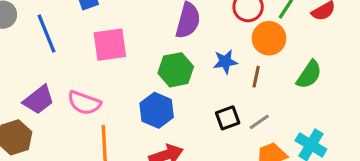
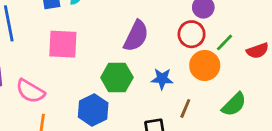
brown line: (256, 77) -> (185, 108), moved

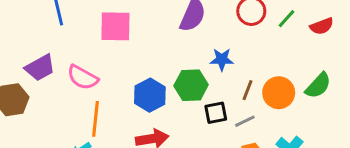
orange circle: (205, 65) -> (279, 93), moved
green hexagon: (117, 78) -> (191, 85), moved
green semicircle: (234, 104) -> (318, 86), moved

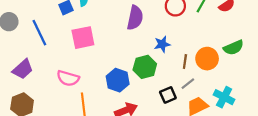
purple trapezoid: (40, 68) -> (23, 69), moved
green semicircle: (318, 86) -> (234, 48), turned 36
black square: (216, 113) -> (168, 95), moved

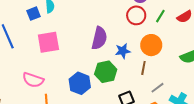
purple semicircle: (135, 18) -> (99, 38), moved
orange circle: (207, 59) -> (151, 45), moved
gray line: (188, 84) -> (158, 88), moved

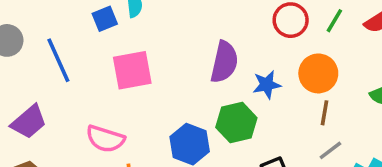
brown line: (143, 68) -> (324, 113), moved

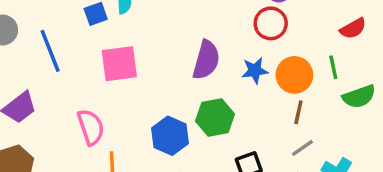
green line: (334, 21) -> (333, 67), moved, turned -45
blue star: (267, 85) -> (255, 71), moved
pink semicircle: (105, 139) -> (91, 127), turned -129

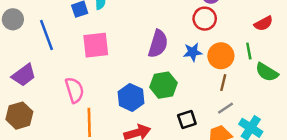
green semicircle: (359, 96) -> (267, 72), turned 50

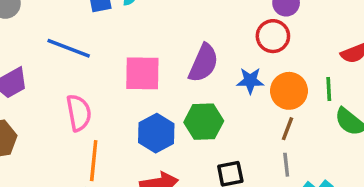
blue line: (47, 35) -> (69, 48), moved, turned -56
pink square: (96, 45) -> (142, 73), moved
gray line: (226, 108) -> (286, 165), turned -70

